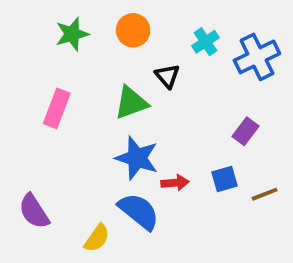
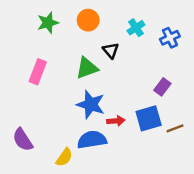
blue cross: (257, 57) -> (170, 38), size x0.7
blue square: (225, 179) -> (149, 118), size x1.5
blue semicircle: (139, 211) -> (92, 140), turned -48

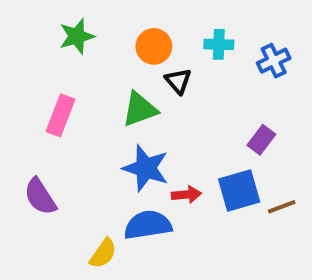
orange circle: (88, 20) -> (154, 46), moved
cyan cross: (136, 28) -> (219, 44), turned 36
purple semicircle: (23, 140) -> (40, 197), moved

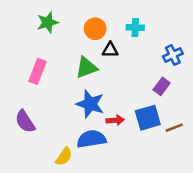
blue cross: (274, 61) -> (173, 55), moved
black triangle: (178, 81) -> (110, 50), turned -48

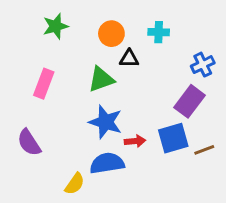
purple rectangle: (162, 86) -> (189, 101), size x1.5

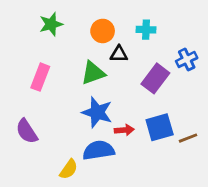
purple rectangle: (189, 101) -> (155, 78), moved

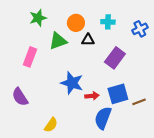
blue cross: (187, 59) -> (140, 29), moved
green triangle: (93, 73) -> (58, 41), moved
blue semicircle: (99, 150) -> (103, 118), moved, turned -60

